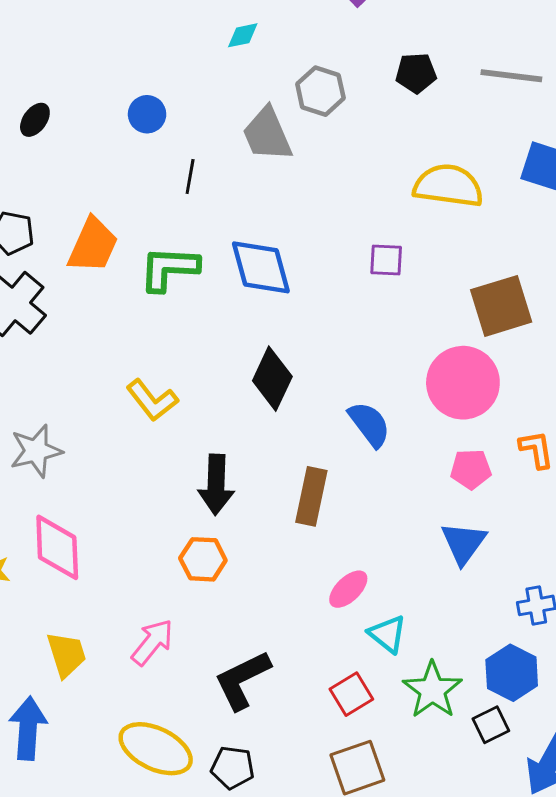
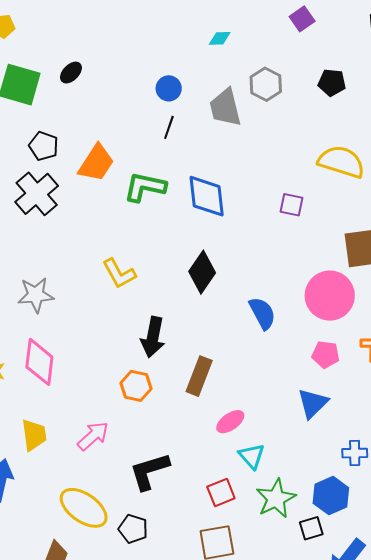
blue circle: (147, 114) -> (169, 88), moved
brown rectangle: (311, 496) -> (199, 376), moved

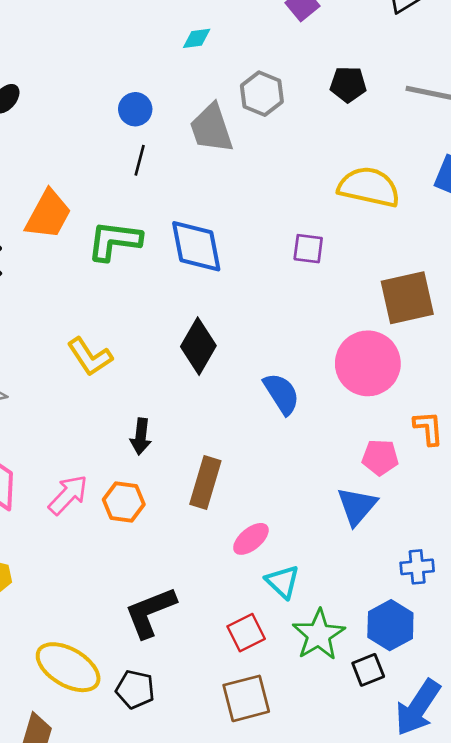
black arrow: (153, 337) -> (141, 436), size x0.7
pink pentagon: (326, 354) -> (380, 457), moved
pink arrow: (93, 436) -> (68, 495), moved

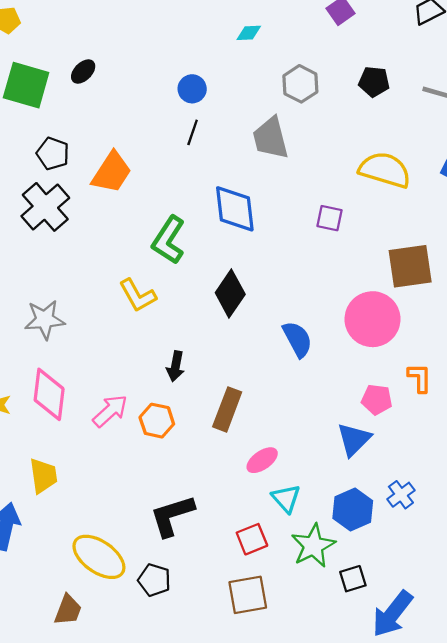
gray trapezoid: (211, 128) -> (271, 138), moved
green L-shape: (114, 241) -> (169, 240), moved, turned -69
blue cross: (417, 567) -> (401, 495), turned -36
blue hexagon: (390, 625) -> (353, 510), moved

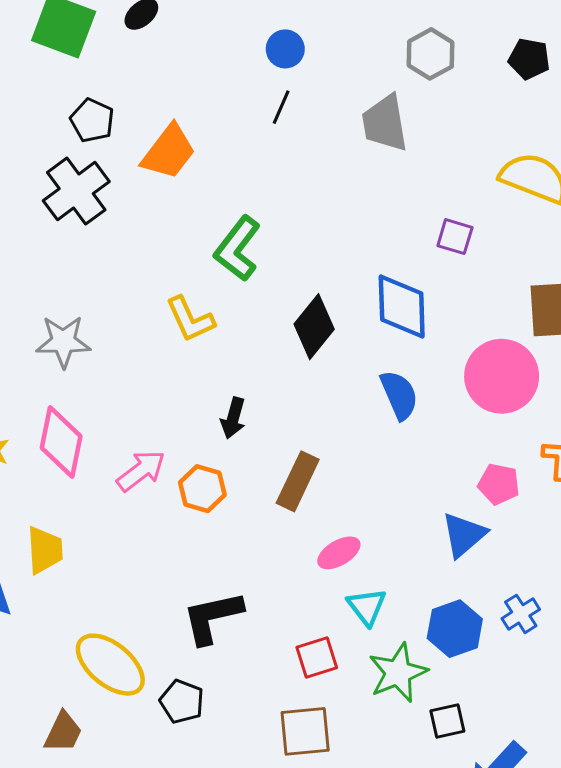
blue diamond: (235, 209) -> (402, 307), moved

